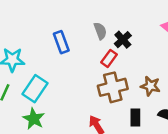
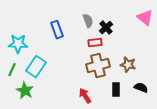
red rectangle: (109, 58) -> (95, 43), turned 48
green star: (34, 119) -> (25, 91), moved

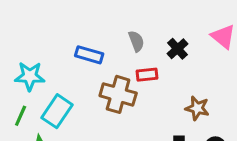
black cross: (106, 28) -> (177, 49), moved
blue rectangle: (57, 30) -> (89, 55), turned -54
brown cross: (98, 66) -> (118, 94), moved, turned 30

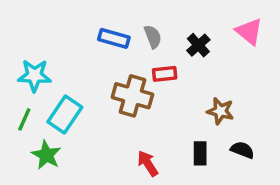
blue rectangle: (89, 55) -> (114, 38), moved

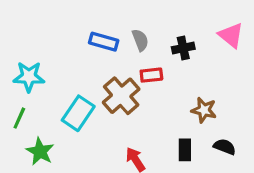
black cross: (198, 45) -> (183, 48), turned 30
brown cross: (132, 96) -> (121, 96), turned 33
cyan rectangle: (65, 114) -> (78, 113), moved

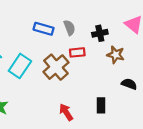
brown star: (204, 110) -> (116, 55), moved
cyan rectangle: (78, 113) -> (20, 66), moved
black semicircle: (225, 147) -> (129, 84), moved

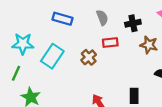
blue rectangle: (44, 29) -> (63, 19), moved
brown cross: (56, 67) -> (89, 57), size x0.6

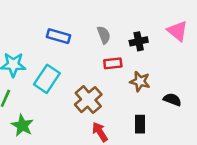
brown star: (149, 45) -> (140, 81), moved
brown cross: (89, 57) -> (88, 100), moved, size x1.5

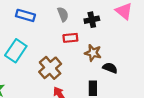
black semicircle: (172, 100) -> (110, 68), moved

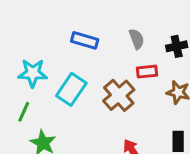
brown cross: (50, 68) -> (119, 95), moved

